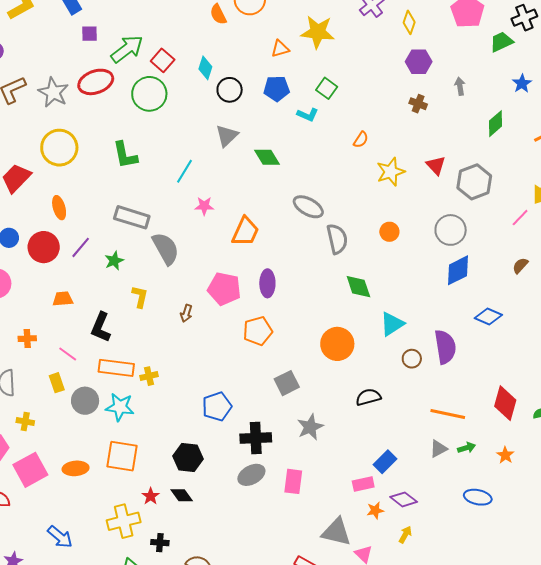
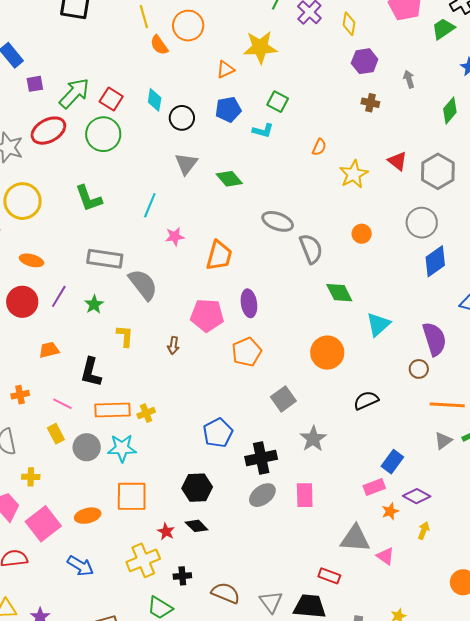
orange ellipse: (59, 208) -> (31, 260), turned -50
brown circle: (412, 359) -> (419, 369), moved
blue arrow: (60, 537) -> (80, 566), moved

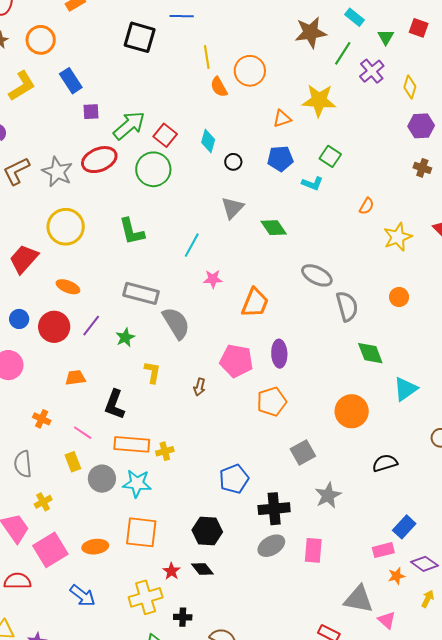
black circle: (182, 118) -> (233, 162), size x0.7
orange cross: (20, 395) -> (42, 419), turned 30
yellow cross: (31, 477) -> (43, 502), turned -36

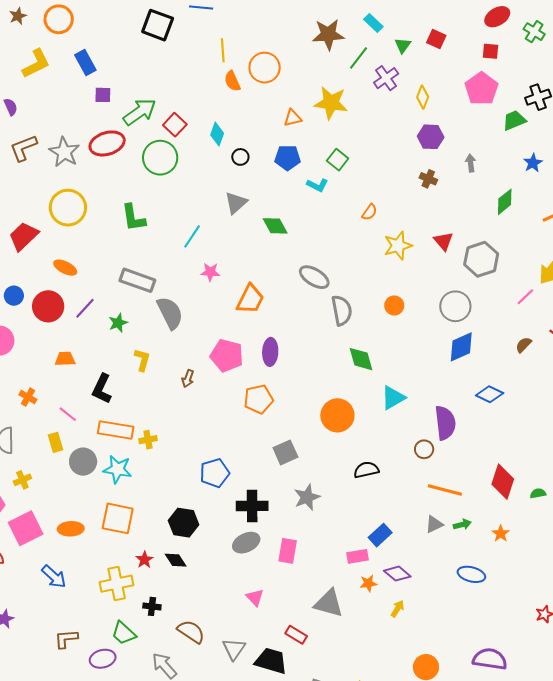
pink triangle: (387, 620) -> (255, 597), moved

